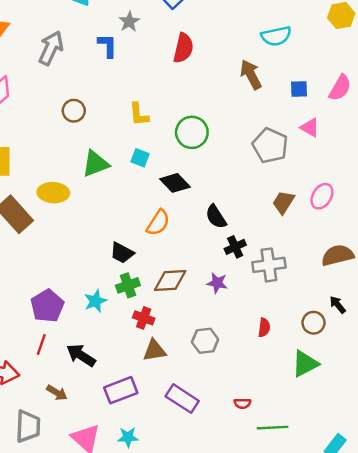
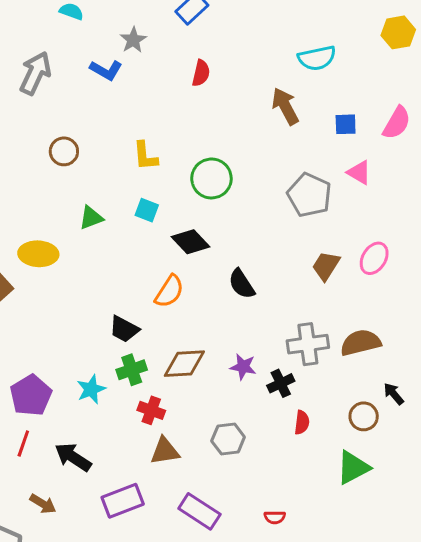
blue L-shape: (108, 46) -> (106, 70), turned 120
red semicircle: (183, 48) -> (201, 73), size x0.7
green triangle: (95, 164) -> (91, 218), size x0.7
black cross: (235, 247) -> (281, 383), moved
brown semicircle: (338, 255) -> (361, 343), moved

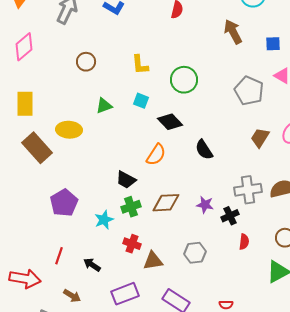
purple pentagon: (31, 395) -> (64, 203), moved
red cross: (151, 410) -> (132, 244), moved
black arrow: (73, 457) -> (92, 265), size x0.7

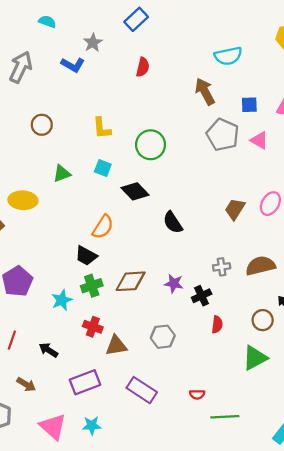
gray pentagon: (249, 91) -> (223, 135), moved
orange semicircle: (156, 155) -> (103, 227), moved
gray cross: (248, 190) -> (222, 267), size x0.6

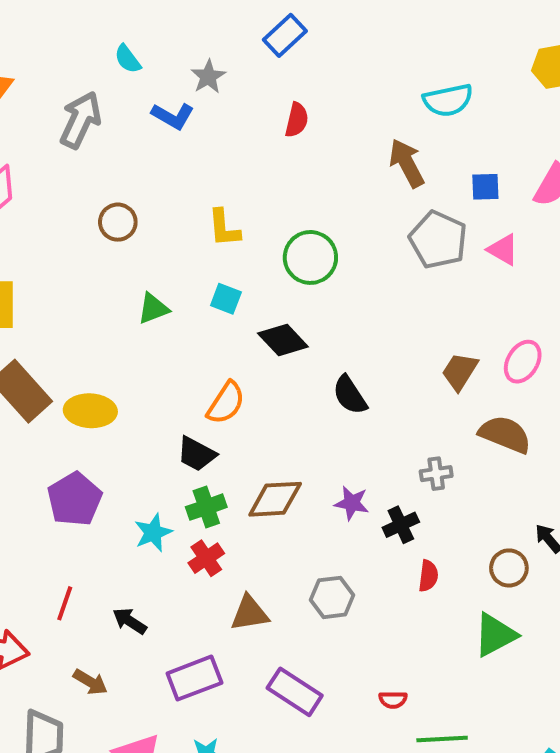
cyan semicircle: (47, 22) -> (128, 59), moved, turned -147
yellow ellipse: (23, 200) -> (90, 411), moved
brown semicircle: (260, 266) -> (505, 434), moved, turned 36
red cross: (93, 327) -> (206, 558), moved, turned 36

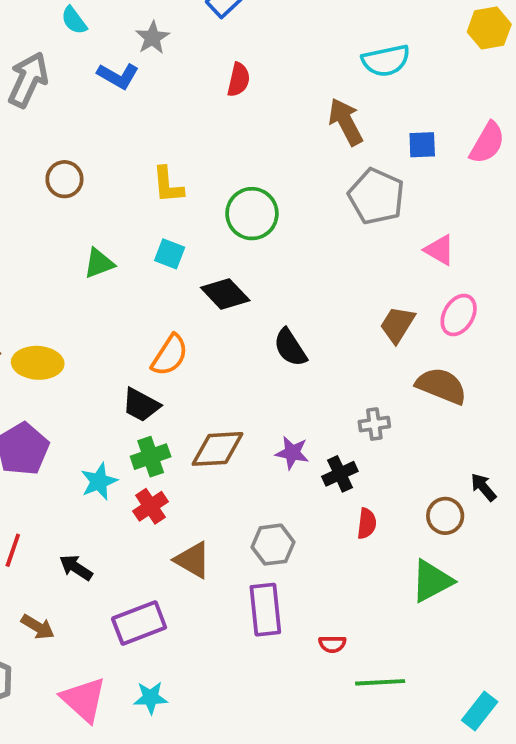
pink triangle: (503, 250) -> (439, 250), moved
brown triangle: (249, 613) -> (193, 560), turned 39
purple rectangle: (295, 692) -> (265, 610), moved, turned 51

